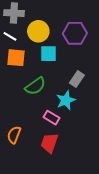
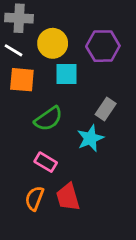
pink rectangle: (52, 118) -> (46, 162), moved
orange semicircle: (14, 135) -> (34, 198), moved
red trapezoid: (50, 143) -> (68, 197), turned -35

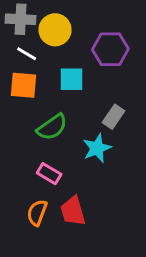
yellow circle: (53, 43) -> (55, 30), moved
white line: (14, 50) -> (27, 54), moved

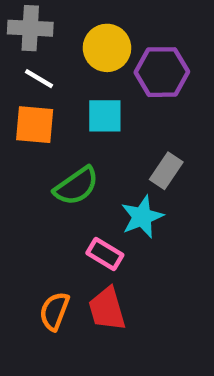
yellow circle: (55, 30) -> (107, 48), moved
pink rectangle: (49, 174) -> (105, 254), moved

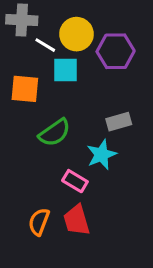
white line: (39, 79) -> (45, 45), moved
cyan square: (105, 116) -> (66, 70), moved
gray rectangle: (166, 171) -> (119, 122), turned 40

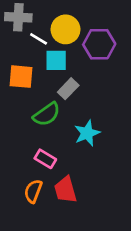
gray rectangle: (119, 122) -> (68, 89), moved, turned -30
pink rectangle: (75, 181) -> (45, 159), moved

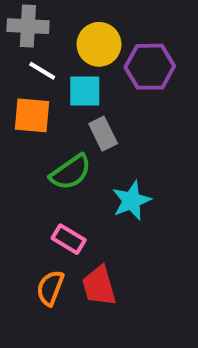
white line: (39, 39) -> (42, 71), moved
gray rectangle: (68, 89) -> (103, 134), turned -70

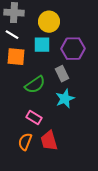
purple hexagon: (150, 67) -> (73, 49), moved
white line: (42, 71) -> (12, 35), moved
gray rectangle: (103, 134) -> (62, 74), moved

